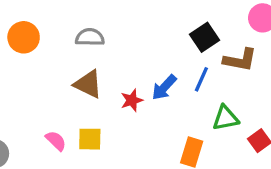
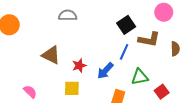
gray semicircle: (90, 37) -> (68, 15), moved
blue arrow: (164, 87) -> (105, 71), moved
yellow square: (90, 139) -> (72, 88), moved

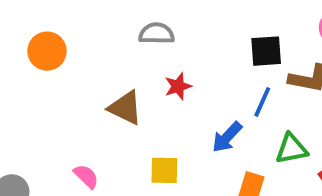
black square: (126, 25) -> (266, 51), turned 30
red star: (79, 65) -> (178, 86), moved

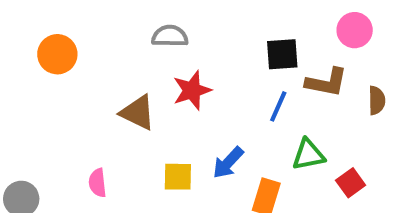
red star: (178, 86) -> (192, 90), size x1.4
blue arrow: (227, 137) -> (228, 163), moved
pink semicircle: (86, 176) -> (98, 183), turned -140

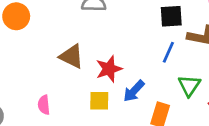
red star: (192, 90) -> (109, 69), moved
green triangle: (308, 155) -> (189, 85), turned -45

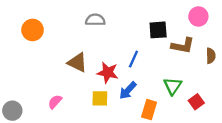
blue line: (168, 52) -> (133, 59), moved
red star: (109, 69) -> (108, 73), turned 30
pink semicircle: (44, 105) -> (55, 102), turned 48

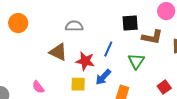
gray semicircle: (95, 20) -> (74, 26), moved
green triangle: (173, 86) -> (136, 61), moved
pink semicircle: (55, 102) -> (38, 87), turned -80

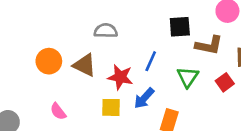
orange circle: (18, 23) -> (49, 61), moved
red square: (164, 87) -> (225, 82), moved

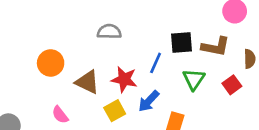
black square: (180, 27) -> (181, 43), moved
brown triangle: (85, 65) -> (87, 82), moved
yellow square: (111, 107) -> (115, 111), turned -30

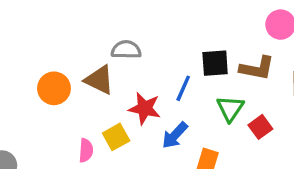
brown triangle: (87, 82) -> (99, 80), moved
red square: (232, 85) -> (260, 127), moved
yellow square: (115, 111) -> (116, 137), moved
pink semicircle: (60, 115) -> (86, 150), moved, turned -138

